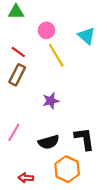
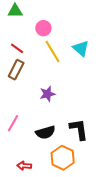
cyan triangle: (87, 36) -> (81, 48), moved

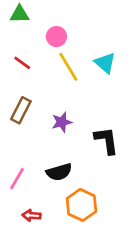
brown rectangle: (16, 70) -> (21, 110), moved
pink line: (13, 123) -> (17, 179), moved
black L-shape: (79, 129) -> (106, 140), moved

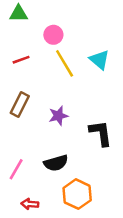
red line: (22, 63) -> (21, 60), turned -56

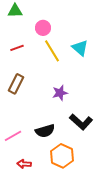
purple star: (58, 116) -> (60, 93), moved
black L-shape: (101, 133) -> (81, 122), moved, turned 140
pink line: (16, 169) -> (13, 136), turned 30

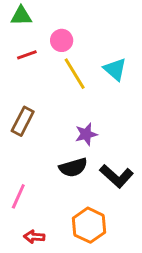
red line: (17, 48) -> (27, 55), moved
black semicircle: (45, 131) -> (73, 167), moved
pink line: (13, 136) -> (18, 196), turned -36

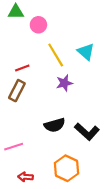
pink circle: (62, 40) -> (38, 25), moved
red line: (27, 55) -> (22, 68), moved
purple star: (86, 134) -> (64, 83), moved
pink line: (18, 196) -> (14, 147), turned 48

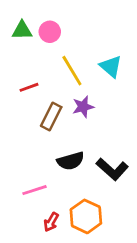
green triangle: (16, 12) -> (22, 30), moved
brown rectangle: (17, 91) -> (51, 116), moved
pink line: (14, 147) -> (34, 190), moved
red arrow: (25, 177) -> (51, 222), moved, turned -64

